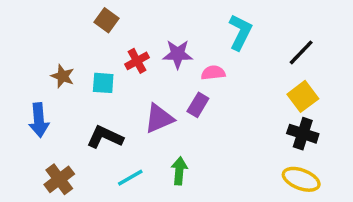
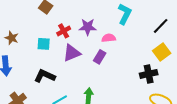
brown star: (63, 76) -> (12, 38), moved
purple triangle: (159, 118) -> (72, 53), moved
black cross: (303, 134) -> (149, 74), moved, turned -30

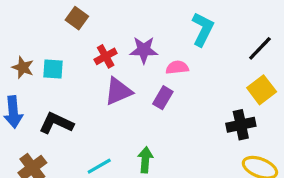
cyan square: (44, 44) -> (53, 69), moved
black L-shape: (45, 76) -> (56, 123), moved

